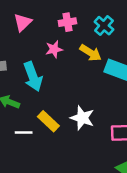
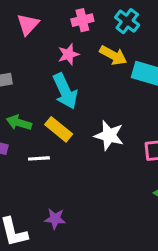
cyan arrow: (33, 76) -> (65, 91), moved
yellow rectangle: (48, 121) -> (59, 129), moved

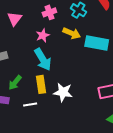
green arrow: (19, 123) -> (15, 83), turned -63
yellow rectangle: (59, 129) -> (41, 84), turned 48
white star: (109, 135) -> (63, 92), moved

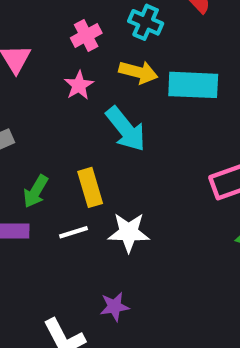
cyan arrow: (43, 59) -> (126, 129), moved
white star: (63, 92) -> (129, 232), moved

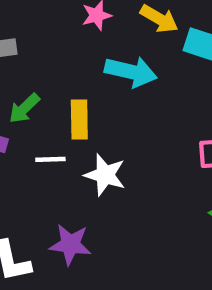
cyan arrow: (126, 129) -> (131, 72), turned -54
purple star: (114, 307) -> (70, 244), size x1.4

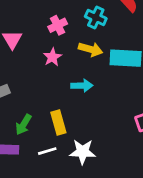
cyan arrow: (131, 72) -> (82, 86), size x0.7

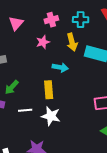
cyan cross: (96, 17) -> (81, 20), turned -35
yellow arrow: (91, 49) -> (72, 42), turned 48
yellow rectangle: (58, 123) -> (49, 90), moved

